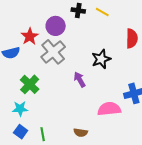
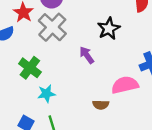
cyan star: (20, 109) -> (46, 94), moved
brown semicircle: (81, 132) -> (101, 105), moved

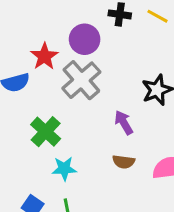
brown semicircle: (101, 105) -> (124, 162), moved

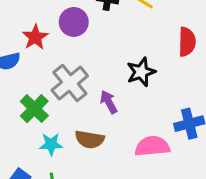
gray cross: (81, 80) -> (70, 83), moved
brown semicircle: (124, 162) -> (90, 139), moved, size x1.4

